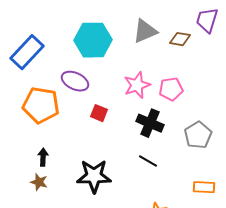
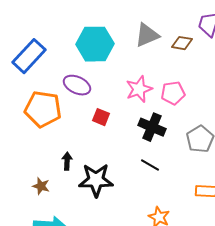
black arrow: (43, 157) -> (67, 161), moved

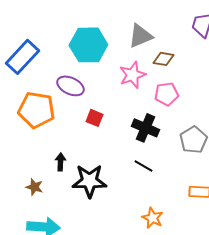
brown diamond: (182, 43) -> (163, 59), moved
pink star: (139, 89) -> (132, 75), moved

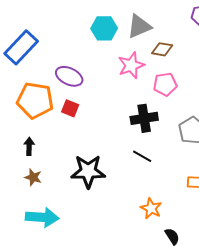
cyan hexagon: (88, 45) -> (104, 28), moved, size x0.7
red square: (94, 118) -> (70, 108), moved
black cross: (145, 128) -> (144, 118), turned -32
black arrow: (60, 162) -> (29, 146), moved

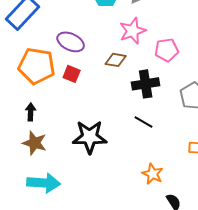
brown diamond: (162, 49) -> (116, 60), moved
brown star: (33, 177) -> (35, 143), size x1.4

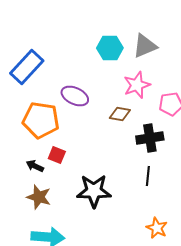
red square: (72, 74) -> (57, 155), moved
black arrow: (31, 112) -> (35, 166), turned -66
black line: (144, 122) -> (148, 176), turned 66

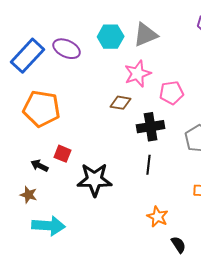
purple ellipse: (75, 96) -> (67, 49), moved
red square: (57, 155) -> (63, 154), moved
black arrow: (35, 166) -> (40, 166), moved
brown star: (39, 197) -> (29, 195), moved, size x0.7

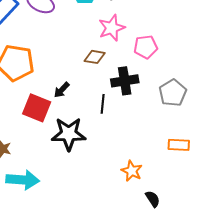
red square: (63, 154) -> (37, 108), size x1.6
black line: (149, 165) -> (103, 104), moved
black arrow: (40, 166) -> (62, 90), moved, turned -72

